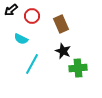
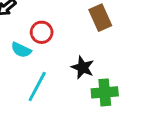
red circle: (32, 16) -> (42, 32), moved
brown rectangle: (61, 24) -> (100, 18), moved

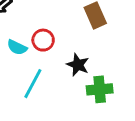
red circle: (42, 32) -> (43, 40), moved

